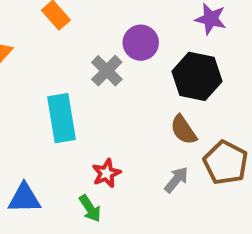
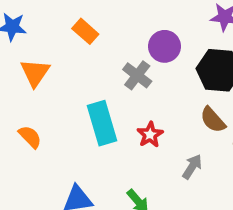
red star: (106, 173) -> (150, 135), moved
gray arrow: (176, 180) -> (192, 167), moved

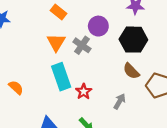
orange rectangle: (85, 31) -> (58, 12), moved
orange triangle: (35, 73) -> (56, 42), moved
red star: (150, 135) -> (84, 91), moved

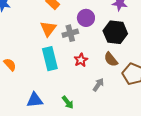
gray cross: (82, 45) -> (70, 33), turned 35
red star: (84, 91) -> (81, 60), moved

